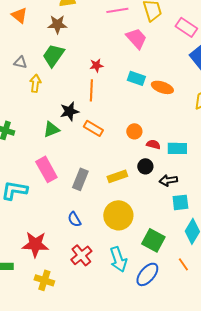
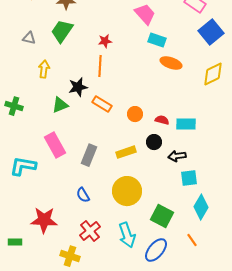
cyan rectangle: (136, 78) -> (157, 40), moved
yellow arrow: (35, 83) -> (44, 69), moved
orange circle: (134, 131) -> (135, 114), moved
yellow cross: (44, 280) -> (70, 256), moved

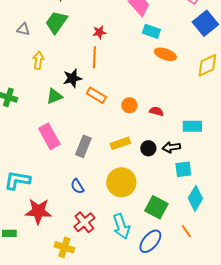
cyan rectangle: (186, 124) -> (192, 126), moved
black circle: (154, 142) -> (148, 148), moved
cyan L-shape: (23, 166) -> (17, 180), moved

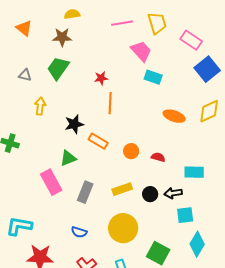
orange ellipse: (165, 54) -> (174, 116), moved
orange line: (94, 57) -> (110, 103), moved
green triangle: (54, 96) -> (68, 158), moved
blue semicircle: (77, 186) -> (79, 232), turned -42

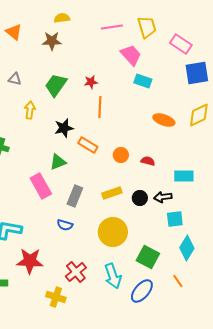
green trapezoid: (58, 68) -> (56, 85), moved
blue square: (207, 69) -> (197, 73), turned 30
blue semicircle: (79, 232) -> (65, 225), moved

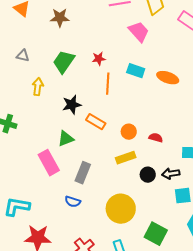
cyan rectangle: (143, 81) -> (136, 71), moved
orange ellipse: (164, 120) -> (168, 78), moved
yellow rectangle: (112, 193) -> (126, 158), moved

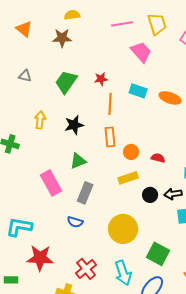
yellow arrow: (38, 87) -> (40, 120), moved
orange rectangle: (96, 122) -> (110, 137), moved, turned 54
green triangle: (66, 139) -> (78, 161), moved

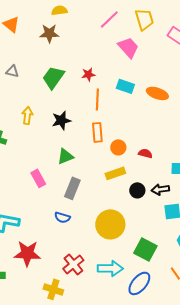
pink line: (122, 24) -> (109, 19), turned -35
pink rectangle: (51, 183) -> (38, 178), size x0.7
cyan arrow: (123, 273) -> (110, 268), turned -70

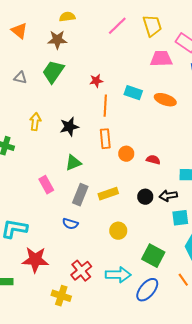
pink trapezoid: (128, 47) -> (161, 59), moved, turned -50
green trapezoid: (53, 77) -> (53, 72), moved
yellow rectangle: (115, 173) -> (108, 194), moved
yellow circle: (110, 224) -> (118, 231), size x0.6

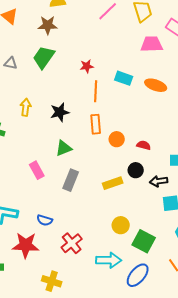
yellow rectangle: (108, 194) -> (113, 183), moved
black circle: (145, 197) -> (136, 170), moved
blue semicircle: (70, 224) -> (45, 220), moved
yellow circle: (118, 231) -> (121, 225), moved
red cross: (81, 271) -> (72, 243), moved

